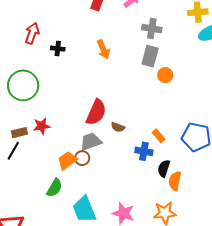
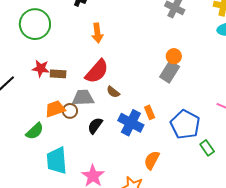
orange arrow: (103, 49) -> (97, 33), moved
gray rectangle: (150, 56) -> (170, 72), moved
brown rectangle: (19, 133) -> (58, 74), moved
blue cross: (144, 151) -> (131, 123), size x1.4
black semicircle: (164, 168) -> (95, 126), moved

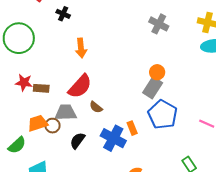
blue pentagon: (185, 125) -> (163, 115), moved

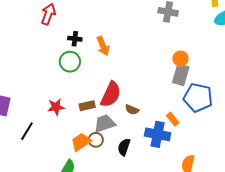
black cross: (63, 14) -> (75, 39), moved
green circle: (19, 38) -> (70, 62), moved, size x0.7
orange arrow: (81, 48) -> (103, 46), moved
brown rectangle: (41, 88) -> (87, 106), moved

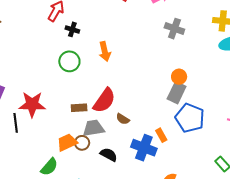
black cross: (75, 39) -> (72, 29), moved
red star: (56, 107) -> (32, 104), moved, size x1.5
black line: (27, 131) -> (16, 123), turned -48
black semicircle: (124, 147) -> (109, 155), turned 90

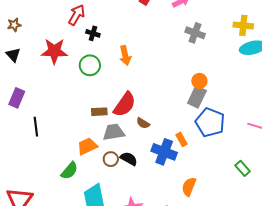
red star: (32, 104) -> (54, 51), moved
brown circle: (82, 143) -> (111, 159), moved

